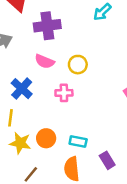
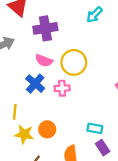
yellow circle: (78, 65) -> (74, 62), size x1.5
blue cross: (22, 89) -> (35, 84), moved
cyan rectangle: (78, 142) -> (95, 128), moved

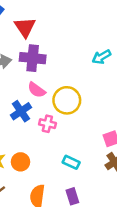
purple cross: (45, 28) -> (33, 58), moved
cyan rectangle: (95, 128) -> (71, 162), moved

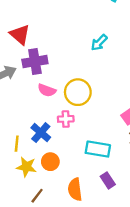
blue cross: (21, 111) -> (41, 133), moved
cyan rectangle: (71, 162) -> (98, 149), size x1.5

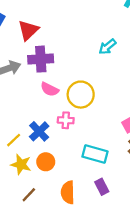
red triangle: (20, 34) -> (28, 30), turned 30
yellow line: (17, 144) -> (14, 140), turned 35

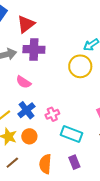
pink semicircle: (50, 89) -> (24, 82), moved
yellow circle: (81, 95) -> (80, 66), moved
pink cross: (66, 120) -> (52, 114), moved, turned -32

